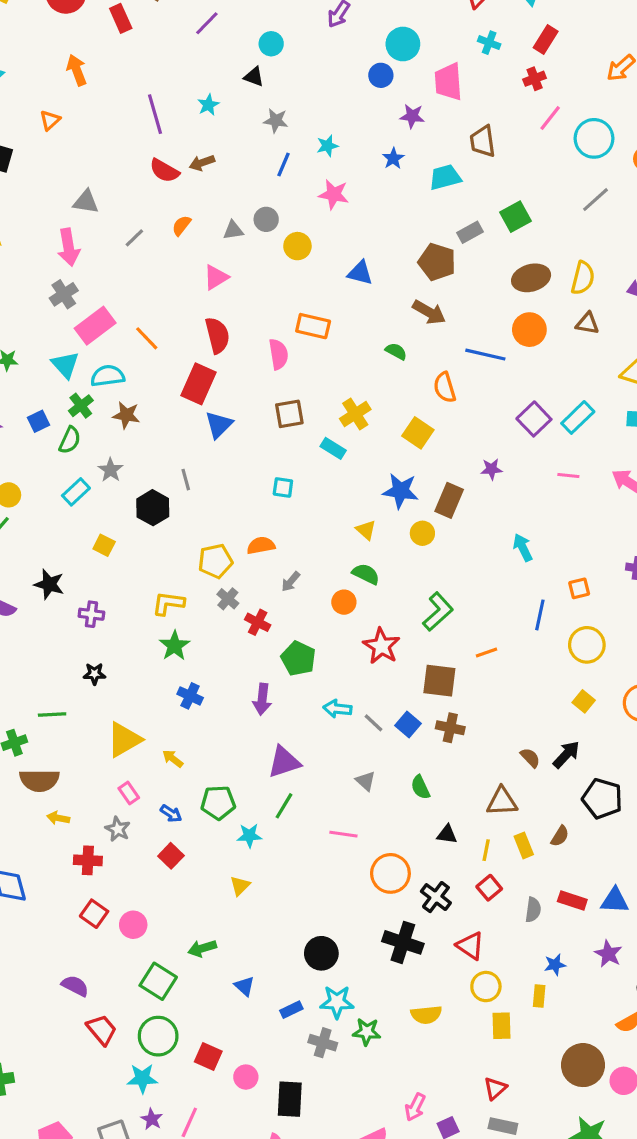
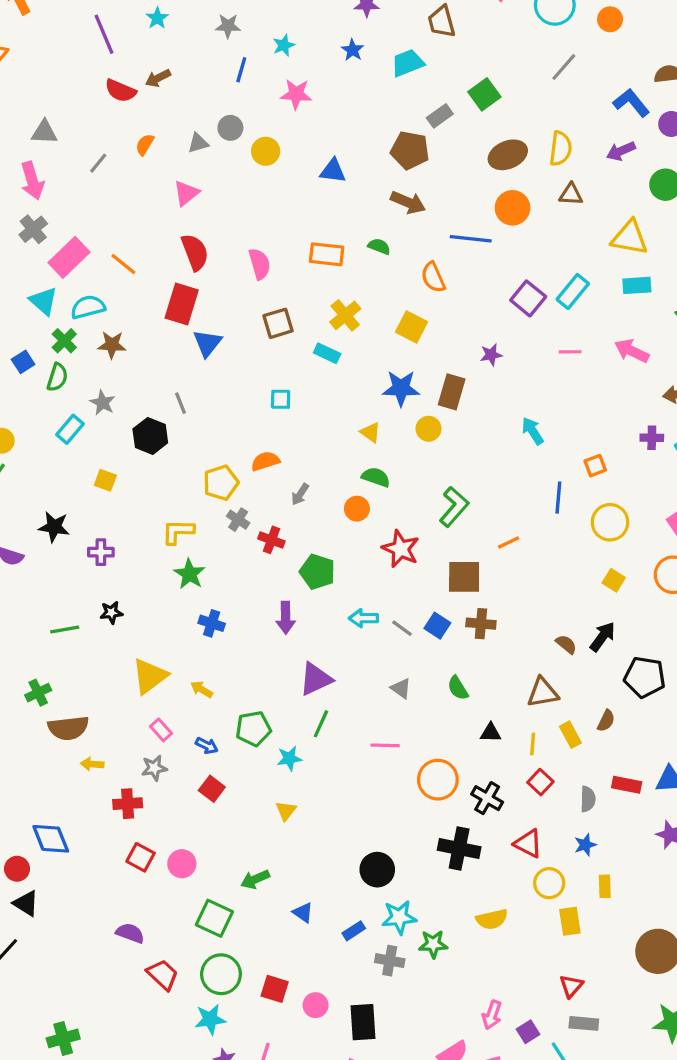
orange rectangle: (313, 326) -> (327, 254), moved
green line: (52, 714) -> (65, 629), moved
gray star: (118, 829) -> (154, 768), turned -30
blue star: (555, 965) -> (585, 845), moved

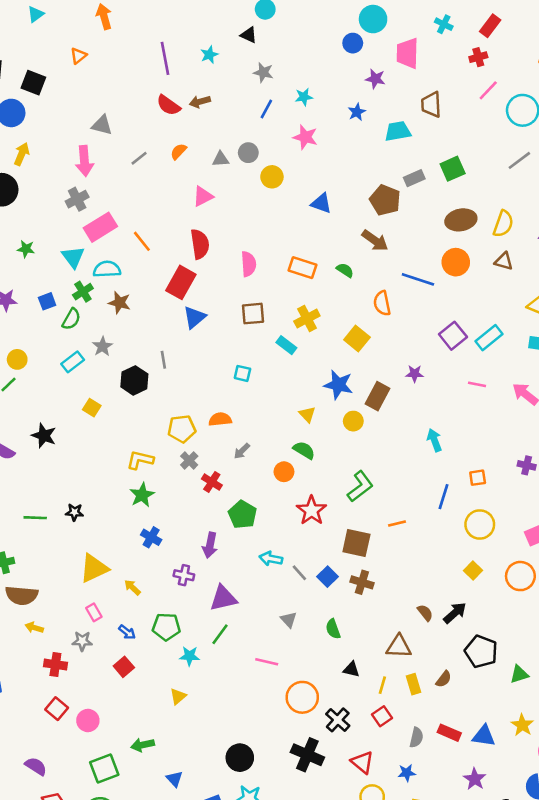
purple cross: (101, 552) -> (184, 575), moved
green square: (214, 918) -> (104, 769), turned 32

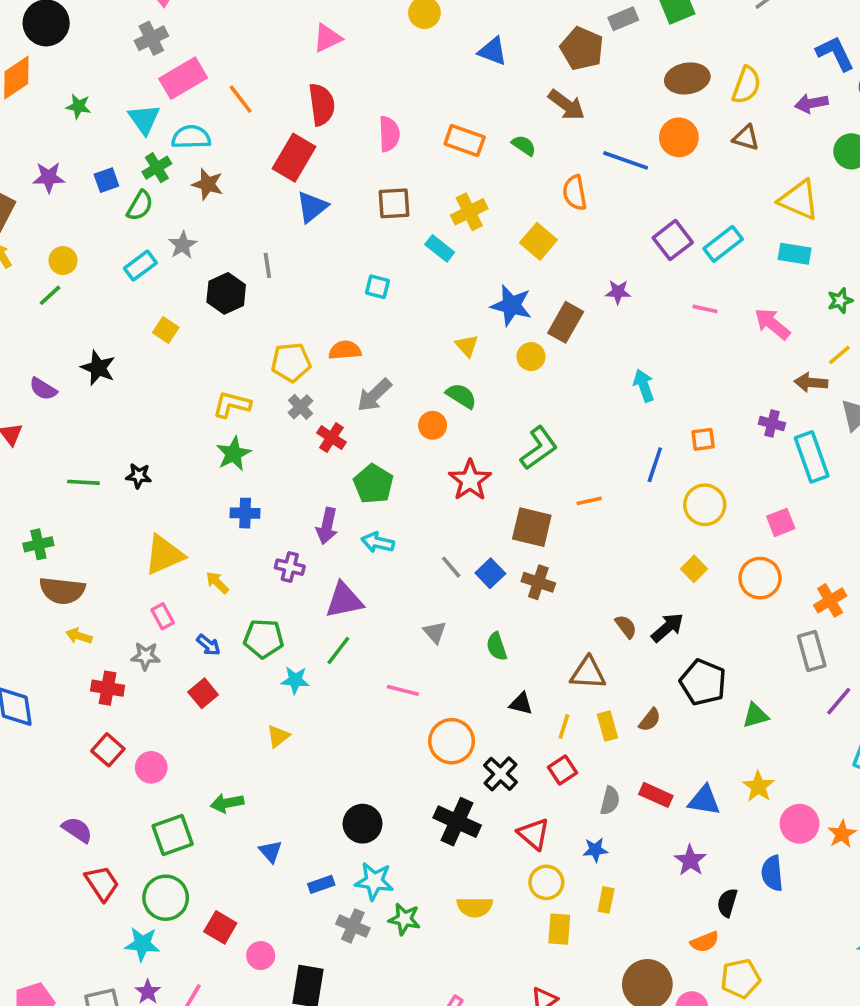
gray arrow: (242, 451) -> (374, 395), size x1.5
blue cross: (151, 537) -> (245, 513), turned -30
cyan arrow: (271, 559) -> (378, 542), moved

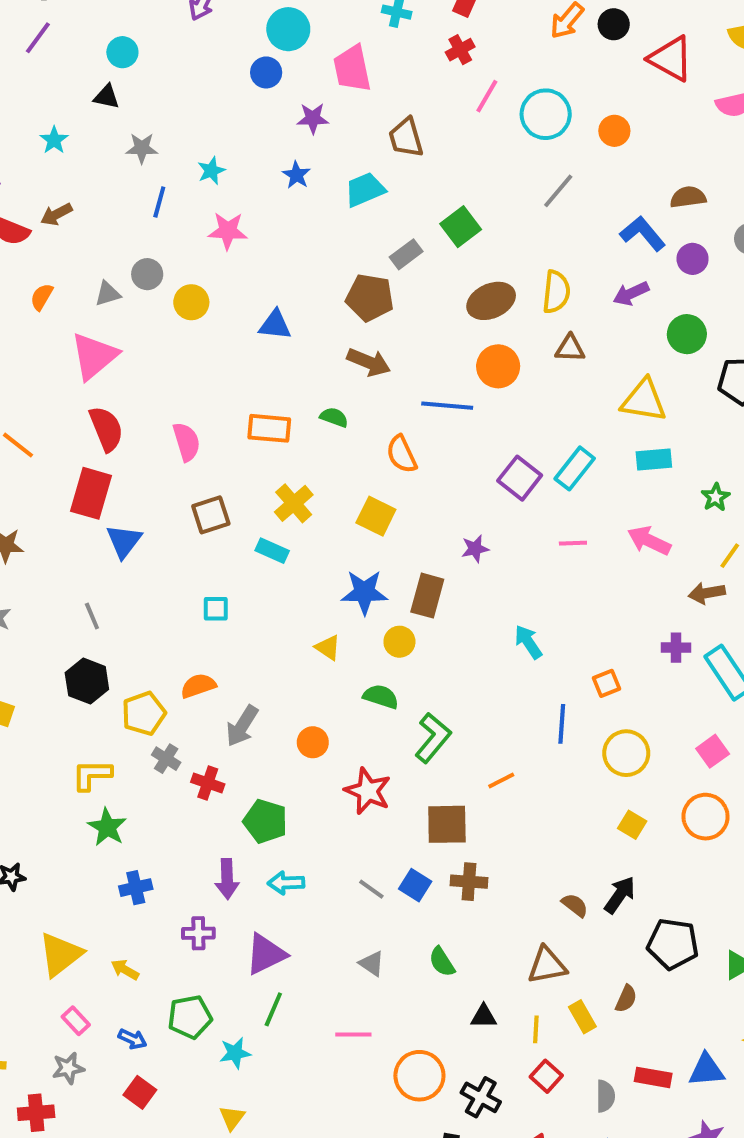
pink triangle: (327, 38) -> (94, 356), size x1.5
black hexagon: (226, 293) -> (87, 681), moved
green semicircle: (461, 396) -> (381, 697), moved

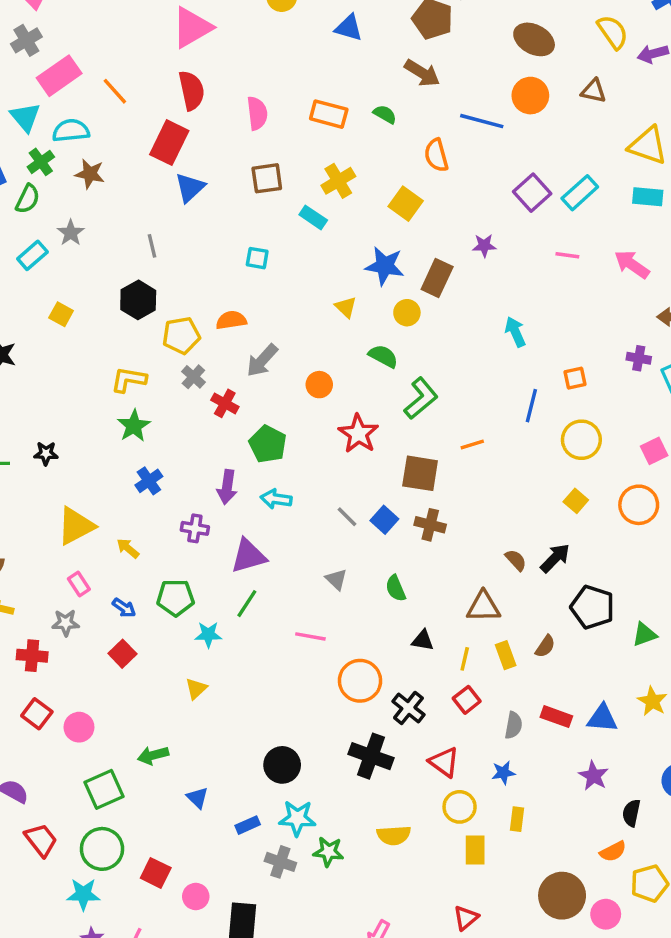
yellow semicircle: (556, 292) -> (613, 32), moved, turned -51
brown ellipse: (491, 301) -> (534, 39), turned 42
blue cross: (136, 888) -> (149, 481), turned -32

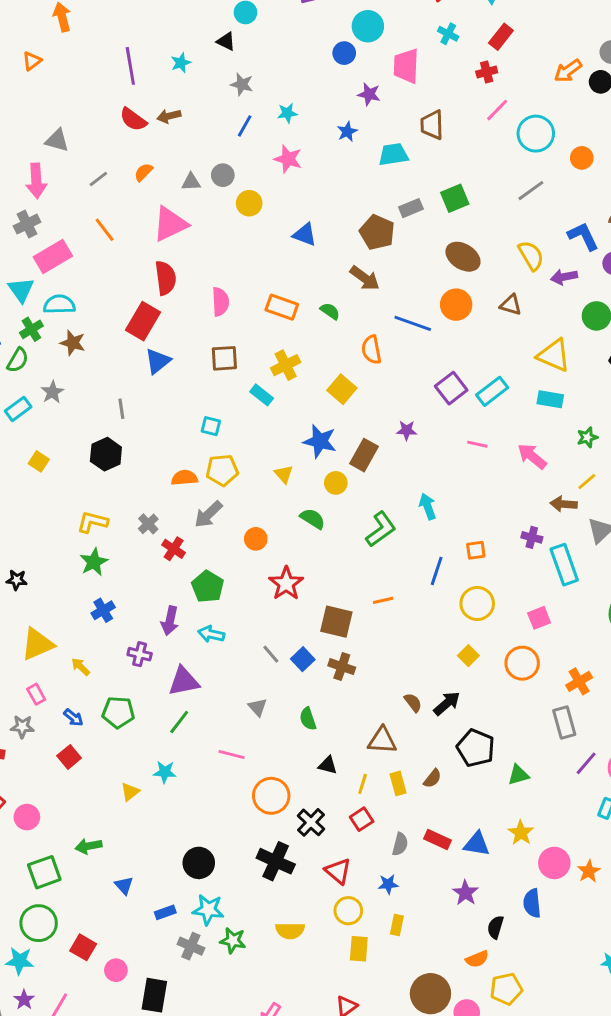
orange line: (115, 91) -> (105, 230), moved
yellow pentagon: (181, 335) -> (222, 470), moved
green L-shape: (421, 398) -> (381, 529), moved
cyan star: (208, 635) -> (165, 772), moved

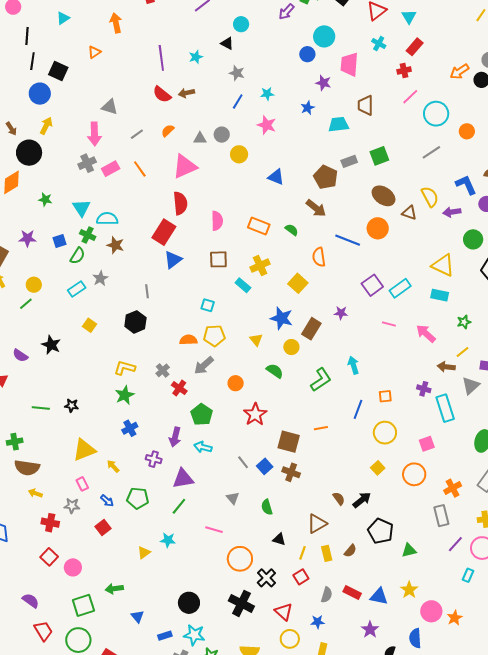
pink rectangle: (53, 256) -> (111, 169), moved, size x0.7
brown triangle: (511, 305) -> (409, 213), moved
green cross: (31, 329) -> (88, 235), turned -35
brown triangle: (382, 740) -> (317, 524), turned -35

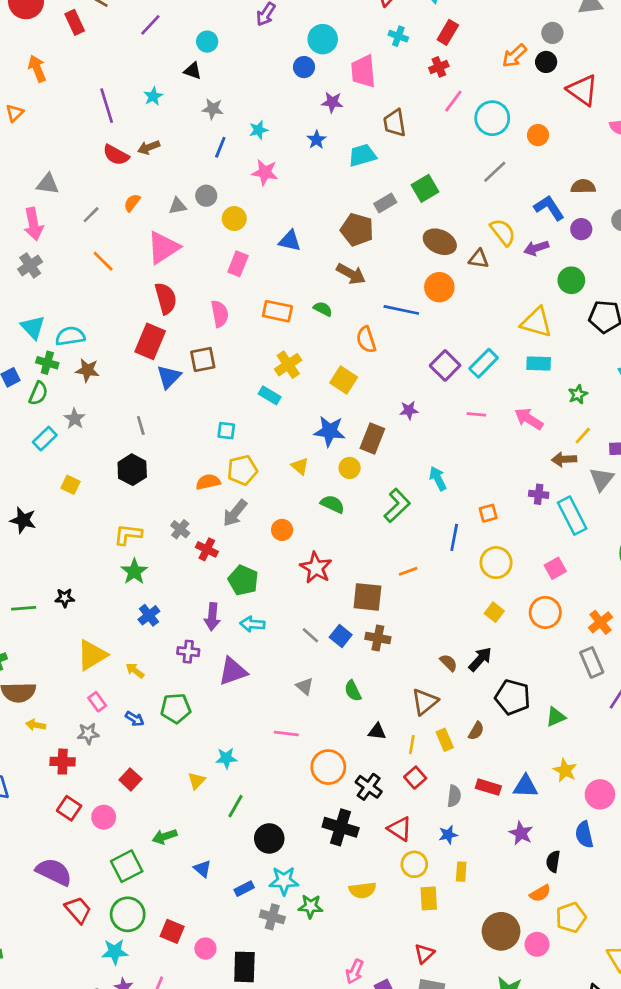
pink rectangle: (111, 169) -> (238, 264), moved, turned -30
brown square: (218, 259) -> (203, 360), moved
green line: (179, 506) -> (236, 806), moved
red square: (103, 527) -> (130, 779), moved
purple semicircle: (31, 601) -> (54, 872), size x1.5

